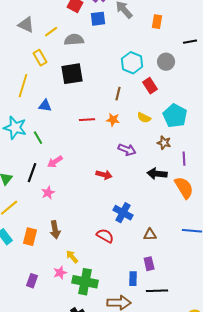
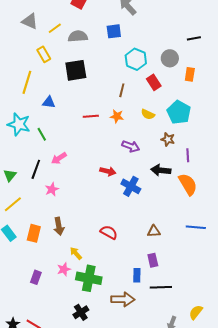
blue square: (98, 19) -> (114, 31), moved
orange rectangle: (157, 22) -> (190, 74), moved
blue cross: (123, 213) -> (131, 186), moved

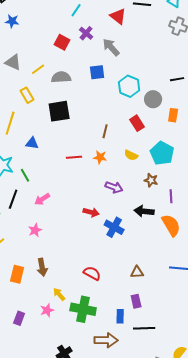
cyan hexagon: (136, 59) -> (129, 86), moved
black line: (36, 169) -> (13, 199), moved
green cross: (89, 278) -> (83, 309), moved

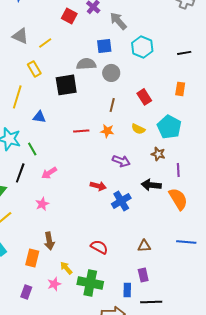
gray semicircle: (61, 77) -> (86, 64), moved
cyan hexagon: (129, 86) -> (142, 47), moved
gray circle: (153, 99) -> (111, 73), moved
blue cross: (114, 227) -> (121, 201), turned 30
orange rectangle: (17, 274) -> (32, 258), moved

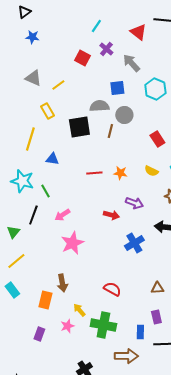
brown line: (112, 105) -> (110, 131), moved
red arrow: (98, 186) -> (111, 215), moved
pink star: (42, 204) -> (72, 243), moved, size x1.6

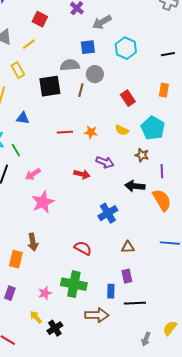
red square: (82, 58) -> (40, 19), moved
gray arrow: (131, 63) -> (102, 22), turned -78
blue cross: (134, 243) -> (108, 213), moved
yellow arrow: (79, 310) -> (36, 317), moved
pink star: (67, 326) -> (45, 293), moved

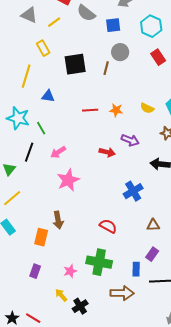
gray semicircle: (70, 65) -> (86, 13), moved, turned -138
red rectangle: (128, 98) -> (158, 57), moved
purple rectangle: (127, 276) -> (152, 254), turned 48

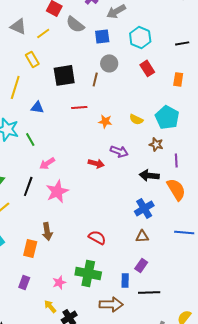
red line: (90, 110) -> (79, 107), moved
black line: (29, 152) -> (28, 186), moved
blue cross: (133, 191) -> (144, 208), moved

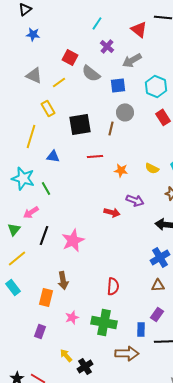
pink arrow: (47, 163) -> (31, 212), moved
red semicircle: (97, 237) -> (113, 286), turned 66
pink star: (59, 282) -> (72, 317), moved

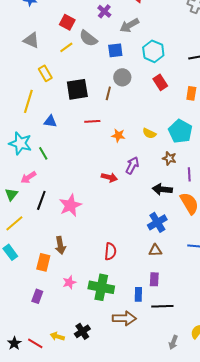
yellow line: (59, 82) -> (66, 47), moved
purple arrow: (135, 200) -> (132, 165), turned -84
purple rectangle: (157, 314) -> (154, 279), turned -32
yellow arrow: (66, 355) -> (57, 336), moved, turned -32

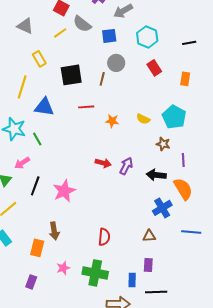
blue triangle: (50, 121) -> (44, 107), size x1.5
purple arrow: (132, 165) -> (126, 166), moved
blue cross: (157, 222) -> (162, 208), moved

